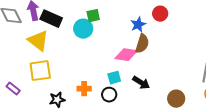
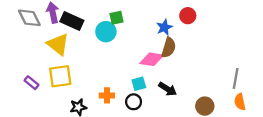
purple rectangle: (13, 89) -> (31, 83), moved

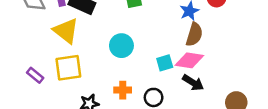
cyan circle: (106, 32) -> (121, 46), moved
pink diamond: (152, 59) -> (189, 60), moved
cyan square: (139, 84) -> (165, 63), moved

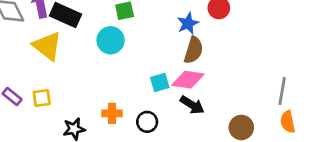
cyan circle: (121, 46) -> (111, 40), moved
yellow square: (68, 68) -> (42, 98), moved, size x0.6

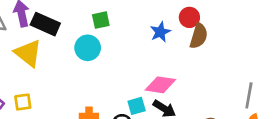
brown semicircle: (194, 50) -> (199, 36), moved
cyan square: (160, 82) -> (137, 106), moved

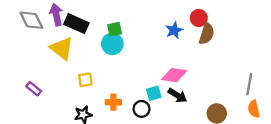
green square: (101, 20) -> (115, 29), moved
yellow square: (23, 102) -> (85, 80), moved

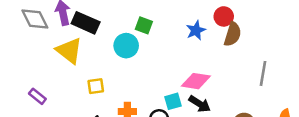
green square: (115, 29) -> (144, 25), moved, turned 32
gray line: (249, 84) -> (263, 73), moved

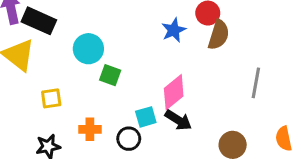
green square: (144, 25) -> (110, 75), moved
pink diamond: (196, 81) -> (174, 92), turned -48

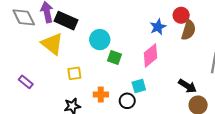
pink diamond: (174, 92) -> (150, 55), moved
black arrow: (178, 120) -> (187, 86), moved

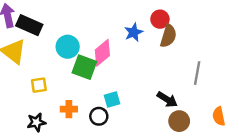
pink diamond: (150, 55) -> (102, 53), moved
green square: (115, 58) -> (84, 67), size x1.5

